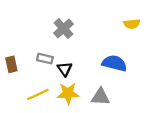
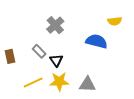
gray rectangle: (45, 59) -> (39, 51), turned 32
blue semicircle: (114, 63) -> (96, 41), moved

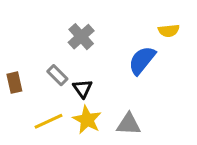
blue semicircle: (96, 41) -> (142, 60), turned -65
yellow star: (59, 81) -> (87, 120), turned 30

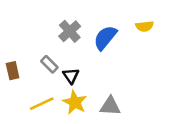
blue semicircle: (142, 60) -> (105, 38), moved

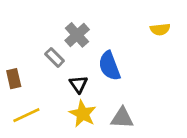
blue semicircle: (105, 38) -> (109, 66), moved, turned -60
gray rectangle: (49, 64) -> (55, 57), moved
yellow line: (42, 104) -> (26, 115), moved

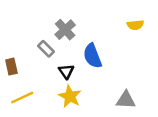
gray triangle: (122, 118) -> (126, 100), moved

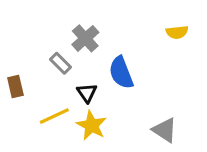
yellow line: (22, 98) -> (54, 116), moved
gray triangle: (126, 100) -> (165, 130), turned 30

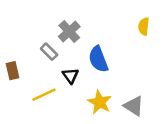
yellow semicircle: (177, 32) -> (144, 26), turned 102
yellow star: (92, 125) -> (100, 102), moved

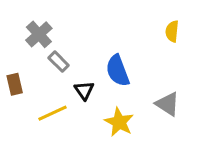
gray cross: (69, 31) -> (39, 34), moved
gray triangle: (134, 106) -> (168, 104), moved

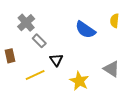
blue semicircle: (118, 71) -> (85, 30), moved, turned -35

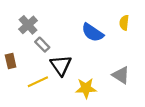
black triangle: (56, 60) -> (61, 65), size x1.5
yellow star: (79, 81) -> (86, 88), turned -30

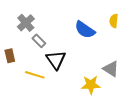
yellow line: (38, 82) -> (35, 75), turned 42
yellow star: (86, 88) -> (91, 85), moved

